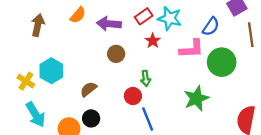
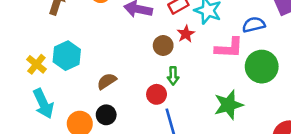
blue semicircle: (211, 26) -> (254, 25), turned -144
brown circle: (116, 54) -> (163, 45), moved

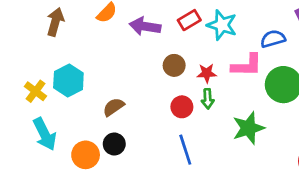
red star: (186, 34) -> (207, 73), moved, turned 30
green arrow: (173, 76) -> (208, 99), moved
red circle: (157, 94) -> (182, 107), moved

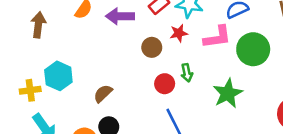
red star: (207, 73) -> (179, 33), moved
yellow cross: (35, 91) -> (30, 90), turned -36

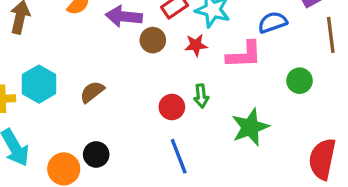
brown circle: (152, 47) -> (153, 40), moved
green circle: (253, 49) -> (300, 81), moved, size x0.6
brown semicircle: (103, 93) -> (92, 92), moved

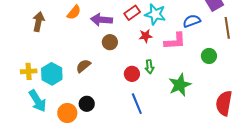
brown circle: (153, 40) -> (110, 42), moved
cyan hexagon: (39, 84) -> (52, 74), moved

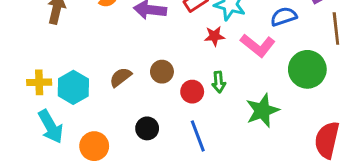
pink L-shape: (175, 41) -> (258, 45), turned 40
brown circle: (110, 42) -> (162, 72), moved
green circle: (209, 56) -> (307, 69), size x1.6
black circle: (87, 104) -> (147, 128), moved

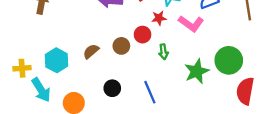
green circle: (307, 69) -> (229, 60), moved
yellow cross: (39, 82) -> (22, 68), moved
red circle: (192, 92) -> (143, 35), moved

